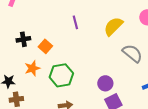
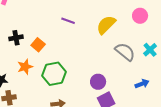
purple line: (75, 22) -> (68, 21), turned -56

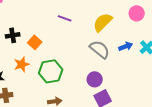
gray semicircle: (125, 52) -> (100, 49), moved
blue arrow: (142, 84) -> (126, 46), moved

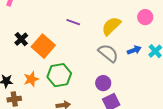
black cross: (13, 35) -> (21, 39), turned -32
orange square: (35, 42) -> (43, 46), size x1.6
orange star: (22, 64) -> (31, 79), moved

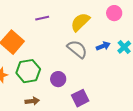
purple line: (73, 22) -> (42, 18), turned -32
purple circle: (103, 83) -> (58, 79), moved

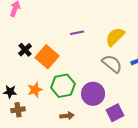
purple circle: (58, 79) -> (93, 94), size x1.5

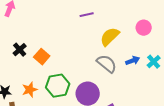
purple line: (77, 33) -> (87, 15), moved
orange square: (47, 57) -> (42, 57), size x0.7

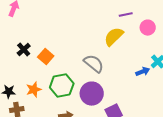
purple line: (87, 15) -> (126, 15), moved
blue arrow: (133, 61) -> (143, 72), moved
gray semicircle: (107, 64) -> (94, 64), moved

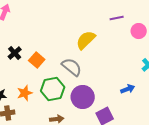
yellow semicircle: (114, 37) -> (86, 40), moved
gray semicircle: (94, 64) -> (72, 67), moved
blue arrow: (143, 72) -> (128, 89), moved

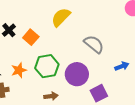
yellow semicircle: (86, 40) -> (61, 17), moved
gray semicircle: (72, 67) -> (94, 44), moved

